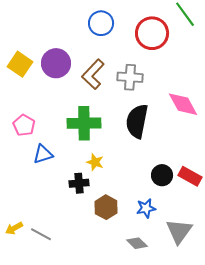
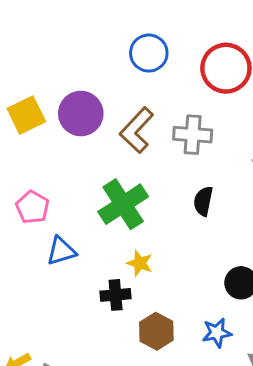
yellow square: (20, 64) -> (26, 115), turned 30
black semicircle: (137, 121) -> (203, 201), size x0.6
green cross: (84, 123) -> (123, 204), turned -32

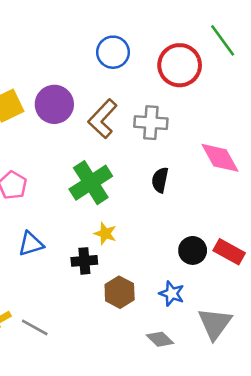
blue triangle: (61, 251) -> (31, 244), moved
blue star: (217, 333) -> (172, 294), turned 30

